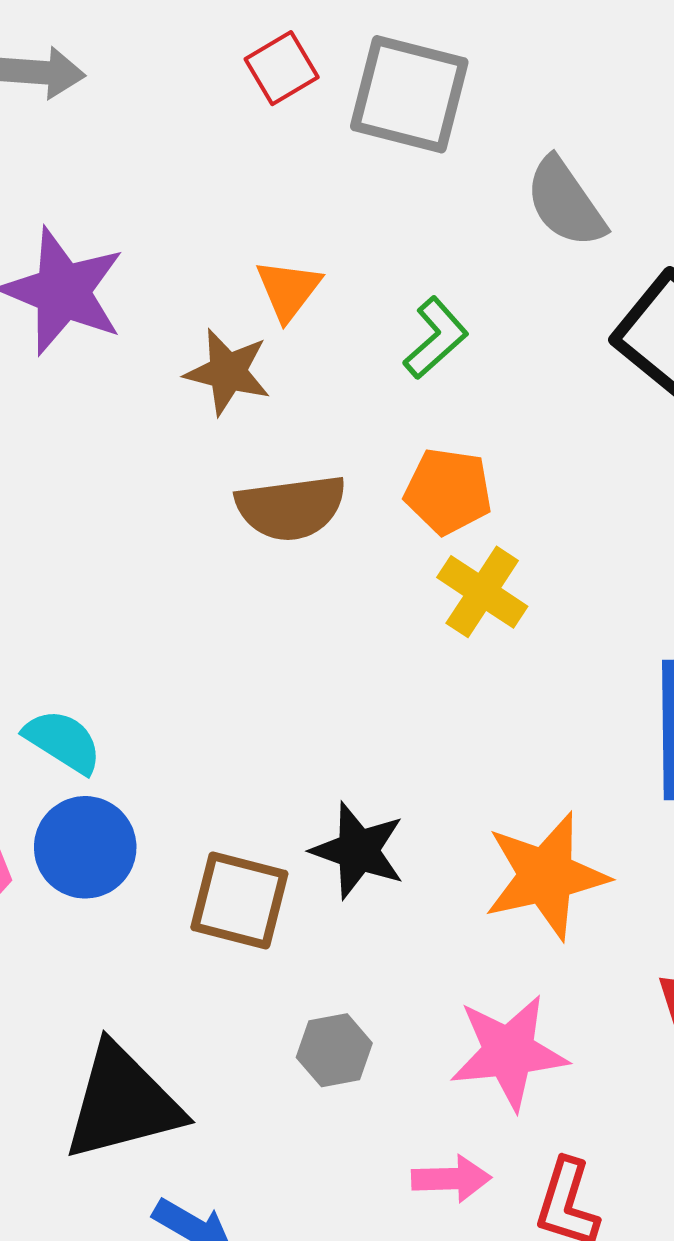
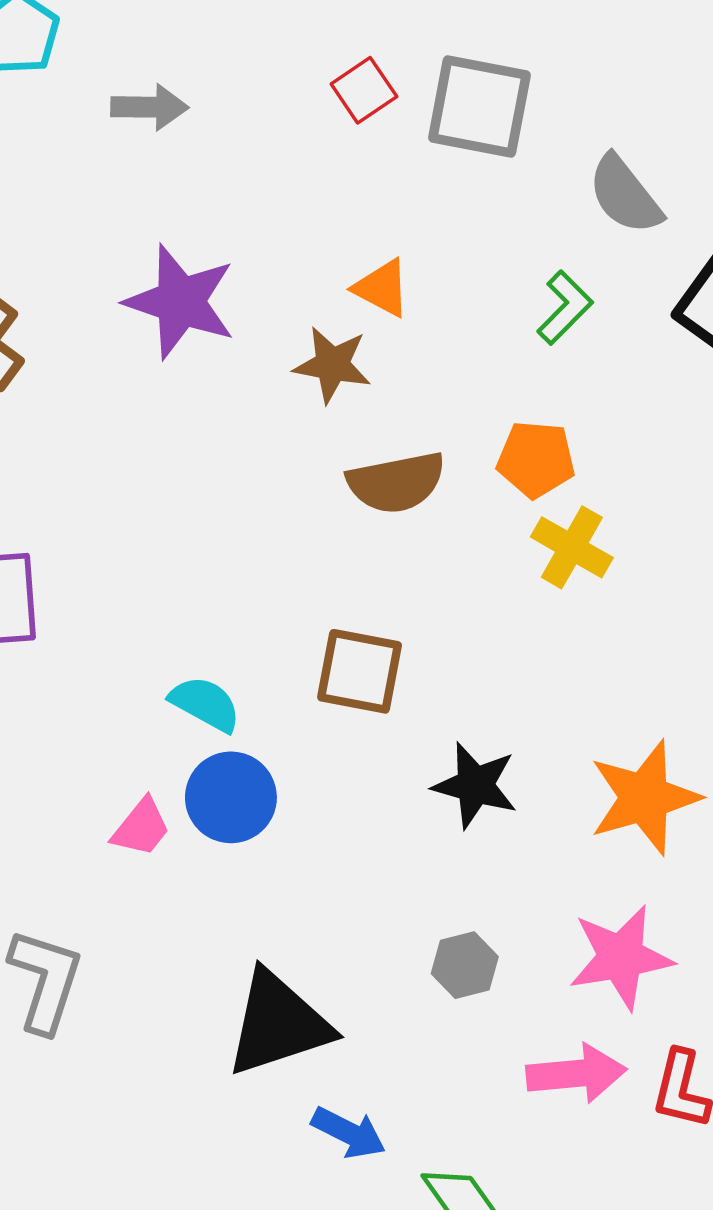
orange triangle: (288, 290) -> (382, 288), turned -36
green L-shape: (436, 338) -> (565, 308), moved
brown square: (239, 901) -> (360, 671), moved
pink arrow: (451, 1179) -> (576, 1074), size x1.4

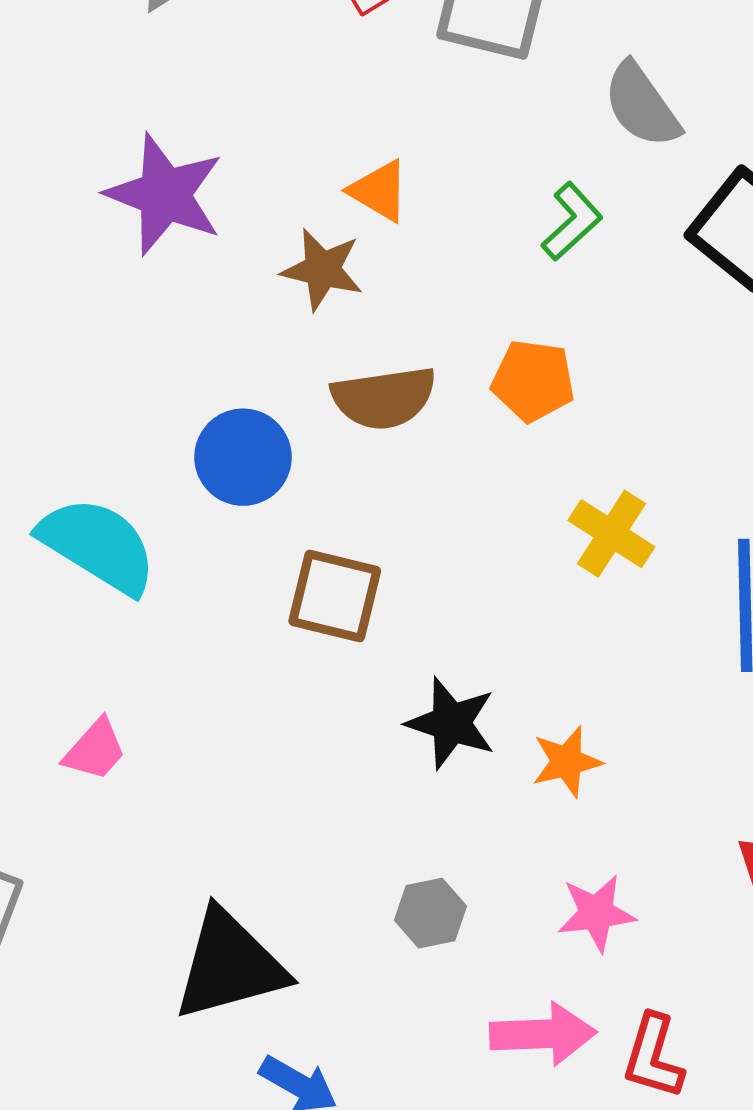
yellow cross: (572, 547) -> (611, 534), moved
cyan semicircle: (205, 704) -> (98, 545), moved, size x1.6
blue circle: (231, 797) -> (243, 457), moved
orange star: (644, 798) -> (567, 762), moved, size x0.6
pink star: (621, 957) -> (596, 913), size x0.7

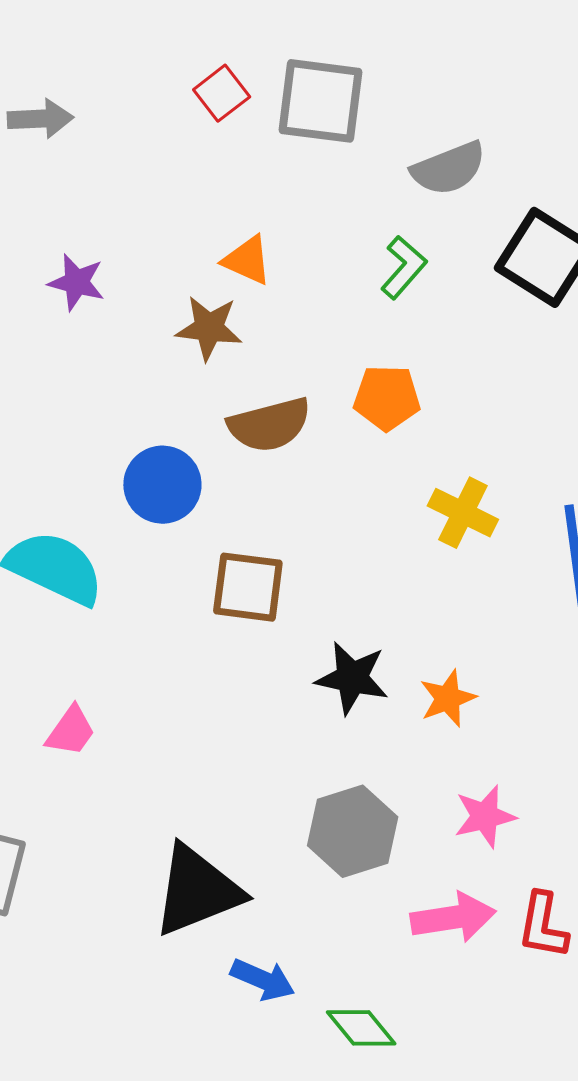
gray semicircle: (642, 105) -> (449, 168), turned -70
purple star: (165, 195) -> (77, 282), size x0.6
gray hexagon: (430, 913) -> (353, 831), size x1.6

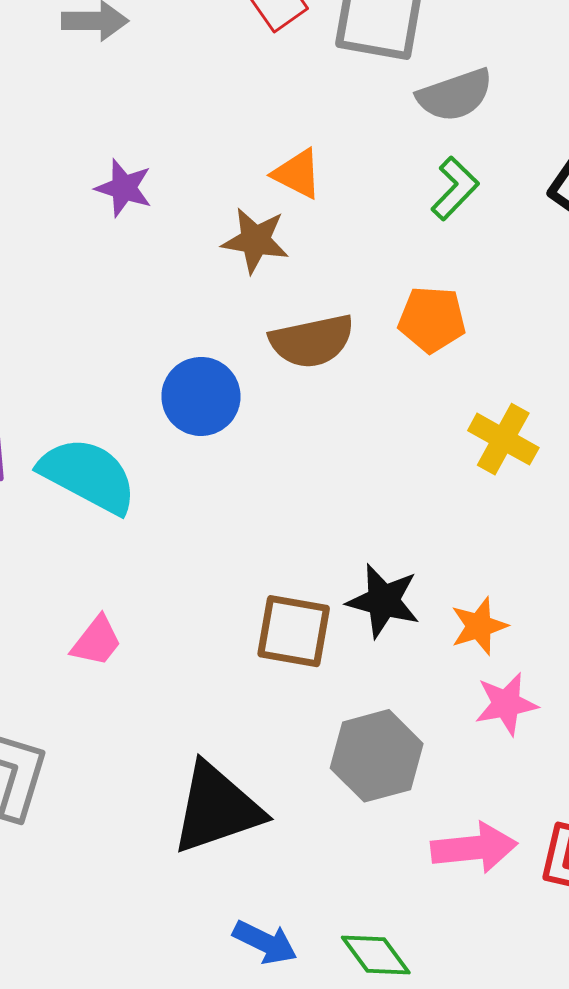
gray semicircle: (449, 168) -> (455, 95), moved
brown square: (248, 587) -> (294, 631), moved
pink star: (485, 816) -> (506, 704), moved
blue arrow: (263, 980) -> (265, 942), moved

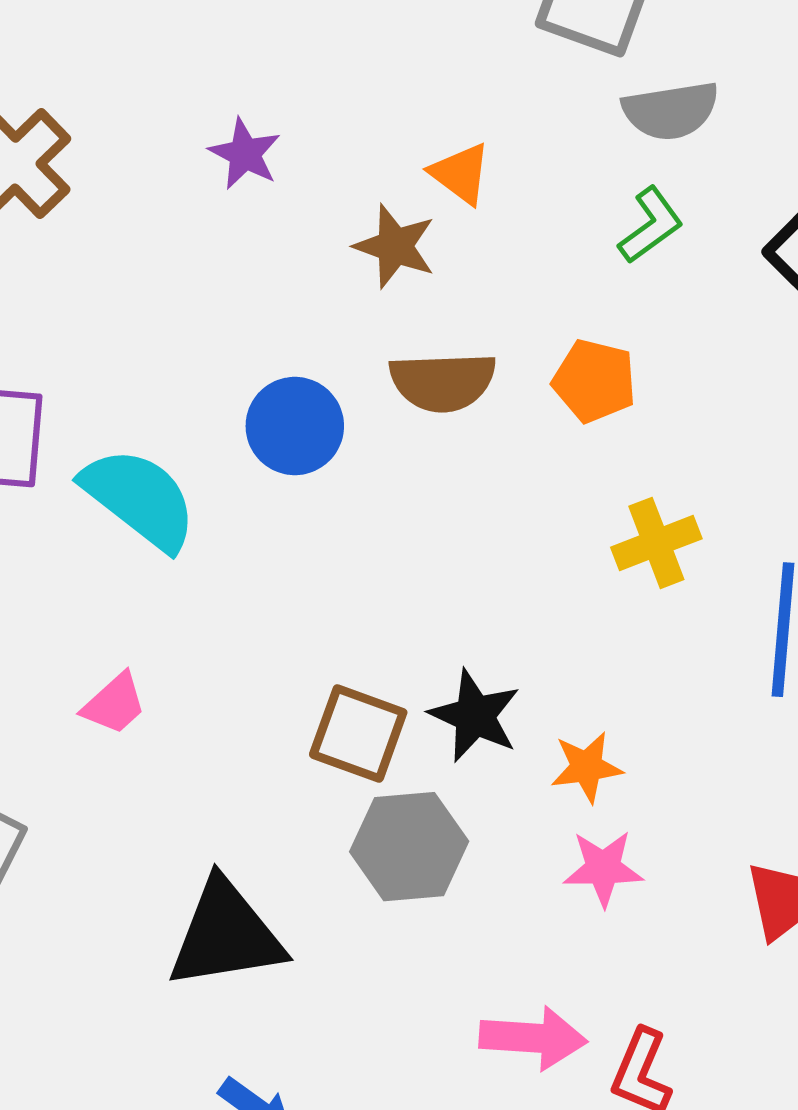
yellow cross: (503, 439) -> (656, 543), turned 30
gray hexagon: (377, 756) -> (409, 847), moved

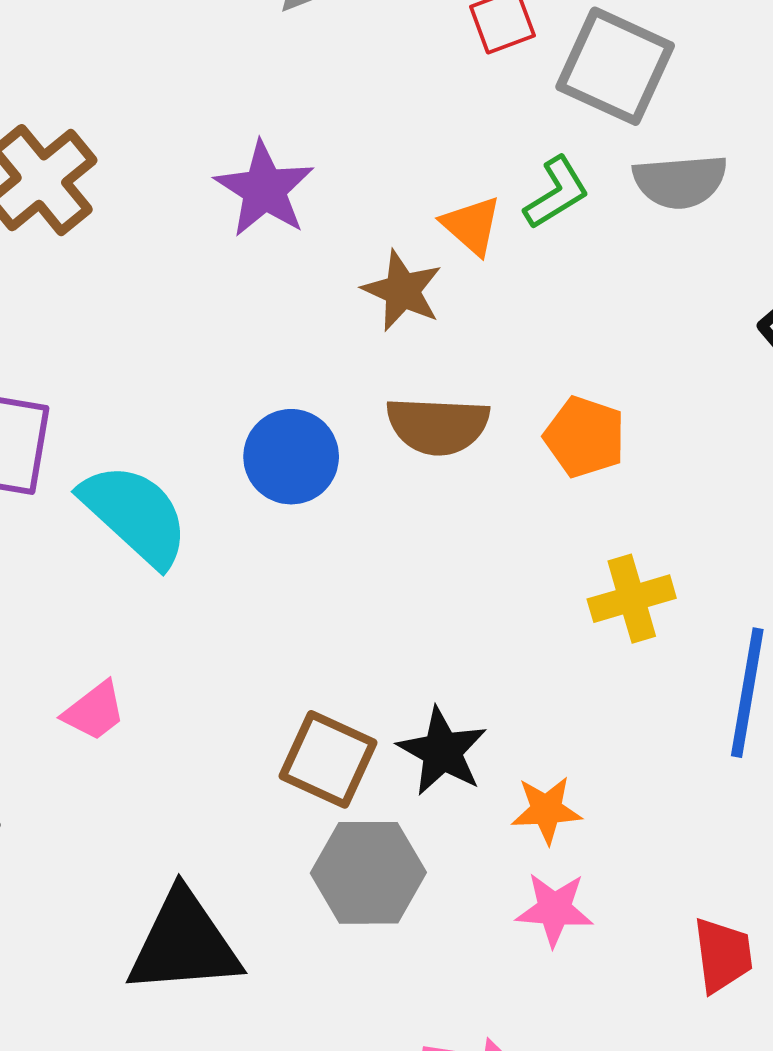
purple star: (245, 154) -> (264, 189), size x1.4
green L-shape: (651, 225) -> (557, 193), moved

